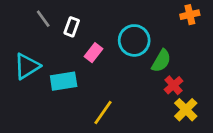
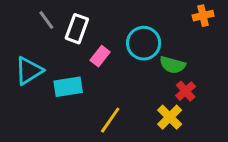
white rectangle: (72, 27) -> (77, 29), size x1.4
green semicircle: (161, 61) -> (173, 65), turned 75
yellow cross: (186, 110) -> (170, 117), moved

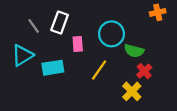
gray line: (46, 20) -> (34, 26), moved
pink rectangle: (100, 56) -> (78, 44), turned -42
yellow line: (110, 120) -> (99, 70), moved

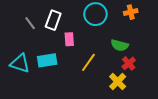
orange cross: (158, 12) -> (131, 12), moved
cyan circle: (111, 34) -> (95, 14), moved
cyan triangle: (22, 55) -> (20, 63), moved, turned 50

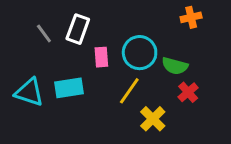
cyan circle: (95, 14) -> (140, 53), moved
yellow cross: (118, 82) -> (153, 119), moved

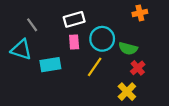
white rectangle: (78, 29) -> (74, 19), moved, turned 54
cyan triangle: (29, 92) -> (21, 50), moved
yellow cross: (153, 119) -> (127, 92), moved

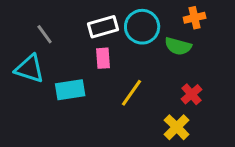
cyan circle: (102, 39) -> (142, 27), moved
green semicircle: (128, 48) -> (178, 46), moved

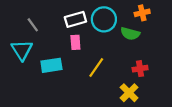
cyan triangle: (30, 69) -> (22, 50), turned 40
red cross: (192, 94) -> (140, 69), turned 32

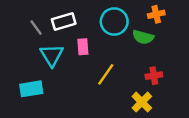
white rectangle: (75, 19) -> (64, 22), moved
cyan triangle: (22, 50) -> (52, 55), moved
cyan rectangle: (51, 65) -> (31, 89), moved

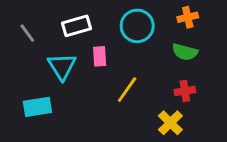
gray line: (36, 28) -> (27, 33), moved
green semicircle: (143, 37) -> (185, 52), moved

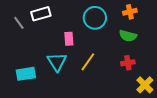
white rectangle: (76, 26) -> (41, 14), moved
cyan triangle: (62, 66) -> (57, 62), moved
yellow cross: (170, 123) -> (145, 85), moved

